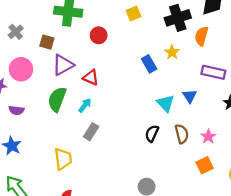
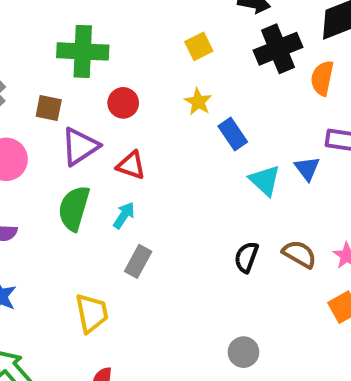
red circle: (99, 35) -> (123, 103), moved
yellow star: (172, 52) -> (198, 102), moved
blue triangle: (190, 96) -> (307, 168), moved
cyan triangle: (165, 103) -> (265, 180), moved
brown semicircle: (182, 134) -> (299, 254), turned -42

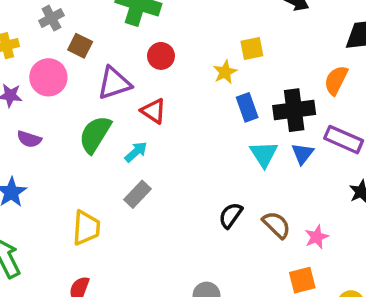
yellow square: (199, 46) -> (252, 48), moved
black cross: (278, 49) -> (294, 110), moved
brown square: (49, 108) -> (80, 46), moved

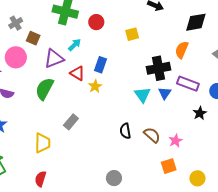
red circle: (161, 56) -> (96, 22), moved
yellow star: (225, 72) -> (95, 86), moved
blue rectangle: (247, 107) -> (101, 65), moved, turned 42
cyan arrow: (136, 152) -> (75, 45), moved
black semicircle: (231, 215) -> (125, 131), turned -42

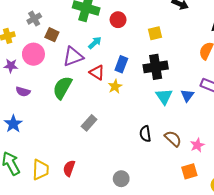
black cross: (158, 68) -> (156, 67), moved
yellow trapezoid: (42, 143) -> (41, 170), moved
gray circle: (114, 178) -> (121, 179), moved
red semicircle: (40, 179) -> (69, 168), moved

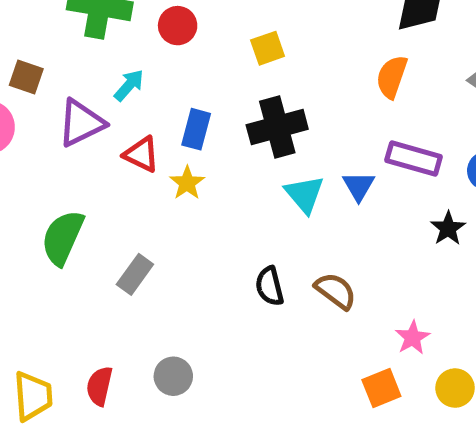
green semicircle: (62, 88) -> (63, 238), moved
pink star: (197, 145) -> (413, 338), moved
orange square: (189, 171) -> (381, 388), moved
gray circle: (121, 179) -> (173, 376), moved

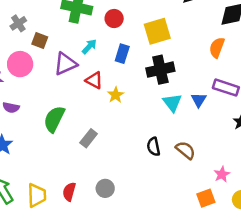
yellow square: (268, 48) -> (157, 31), size x1.6
blue rectangle: (196, 129) -> (122, 54), moved

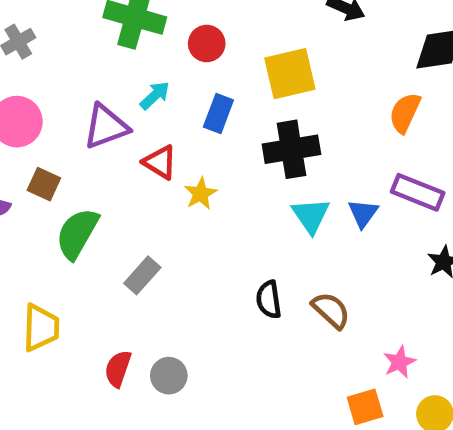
brown square: (40, 40) -> (44, 184), moved
red semicircle: (69, 192) -> (118, 369), moved
yellow trapezoid: (37, 195) -> (41, 328), moved

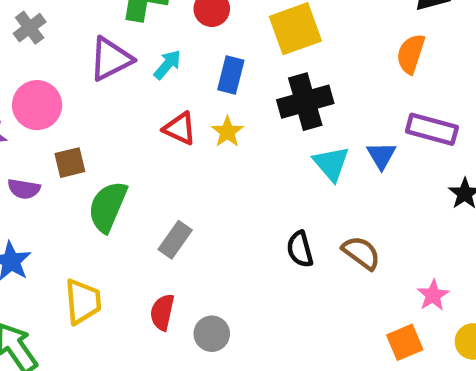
purple triangle: (106, 127) -> (111, 59), moved
brown square: (44, 184) -> (70, 163), turned -32
yellow star: (201, 194) -> (227, 132), moved
red semicircle: (118, 369) -> (162, 312), moved

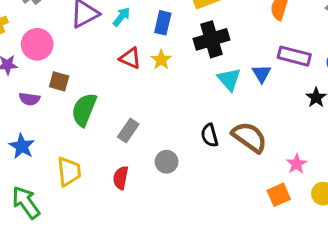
brown square: (70, 163) -> (59, 81), turned 30
brown semicircle: (361, 253) -> (249, 137), size x1.4
gray circle: (212, 334) -> (167, 162), moved

